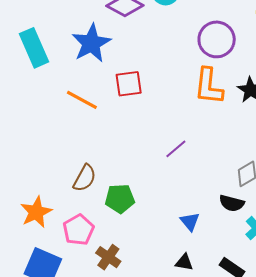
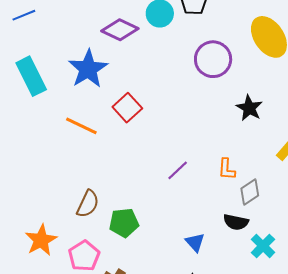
red square: (129, 84) -> (127, 108), turned -32
orange L-shape: (209, 86) -> (227, 169), moved, size x0.6

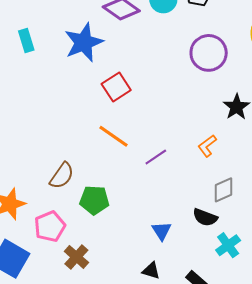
cyan rectangle: (31, 76) -> (26, 41), size x0.6
orange line: (81, 126) -> (114, 136), moved
orange L-shape: (227, 169) -> (207, 146), moved, turned 40

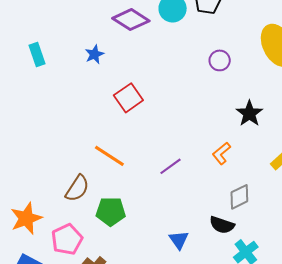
blue star: (84, 42) -> (94, 54), size x0.5
purple circle: (209, 53) -> (220, 60), size x0.6
orange line: (114, 136) -> (109, 156), moved

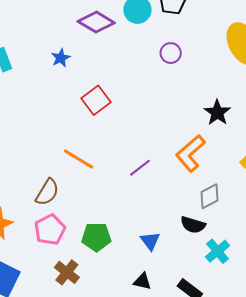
purple circle: (220, 60) -> (171, 53), moved
orange L-shape: (221, 153) -> (190, 153), size x1.6
green pentagon: (111, 211) -> (96, 237), moved
pink pentagon: (67, 239) -> (50, 230), moved

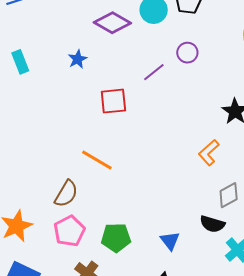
red square: (96, 100) -> (113, 101), turned 32
orange L-shape: (190, 153) -> (209, 153), size x0.7
purple line: (140, 168) -> (154, 72), moved

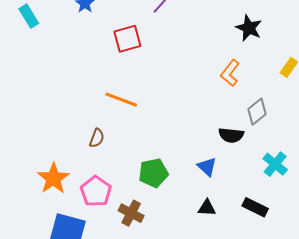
brown semicircle: (66, 194) -> (97, 138), size x0.7
black semicircle: (212, 224) -> (231, 135), moved
pink pentagon: (69, 231) -> (96, 191), moved

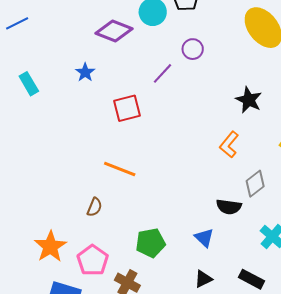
black triangle: (207, 208) -> (203, 279), turned -30

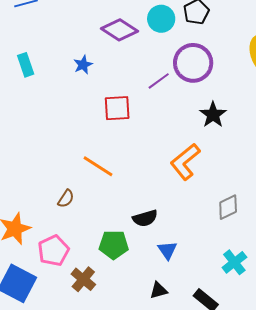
purple circle: (193, 49) -> (193, 63), size x1.8
black star: (249, 100) -> (213, 115), moved
orange L-shape: (229, 145) -> (185, 162), moved, size x1.4
black semicircle: (229, 207) -> (145, 218), moved, turned -35

